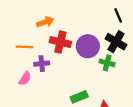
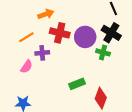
orange line: (25, 47) -> (26, 37), turned -35

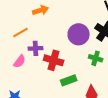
red cross: (60, 33) -> (54, 60), moved
green cross: (103, 52) -> (96, 58), moved

